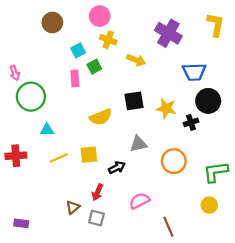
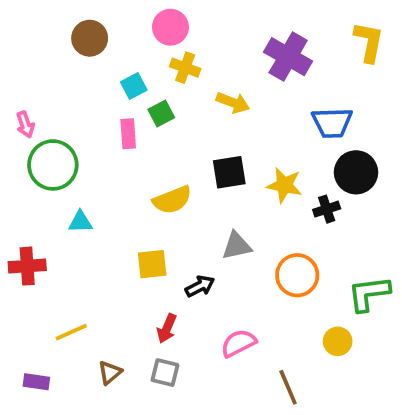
yellow line: (59, 158) -> (71, 332), moved
yellow circle: (209, 205) -> (338, 341), moved
brown triangle: (73, 207) -> (110, 373), moved

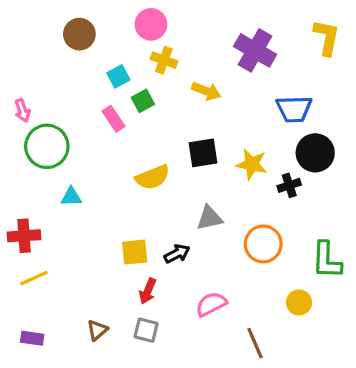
pink rectangle: (128, 134) -> (114, 119), turned -30
yellow square: (152, 264) -> (135, 252), moved
green L-shape: (369, 294) -> (327, 260), turned -81
yellow line: (71, 332) -> (34, 278), moved

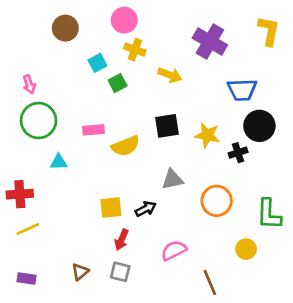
pink arrow: (22, 111) -> (29, 84), moved
pink rectangle: (114, 119) -> (93, 130), moved, turned -60

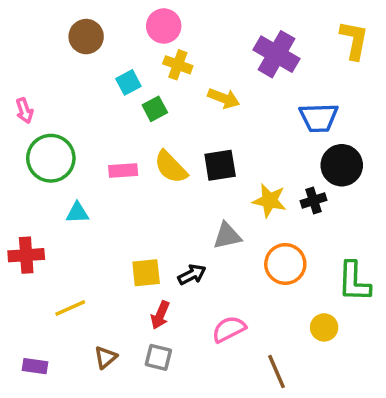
pink arrow: (29, 84) -> (24, 111), moved
yellow star: (207, 135) -> (269, 200), moved
yellow semicircle: (126, 146) -> (171, 167), moved, turned 68
yellow line: (28, 229) -> (70, 308), moved

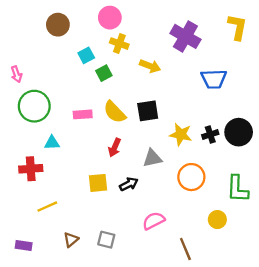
black circle: (342, 165) -> (239, 132), moved
red cross: (26, 255) -> (31, 169), moved
red arrow: (160, 315) -> (115, 147), moved

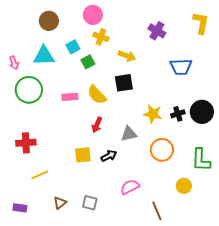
purple cross: (185, 36) -> (157, 31), size x0.7
black square: (148, 111) -> (124, 83), moved
cyan triangle: (52, 143) -> (44, 56), moved, size x1.6

